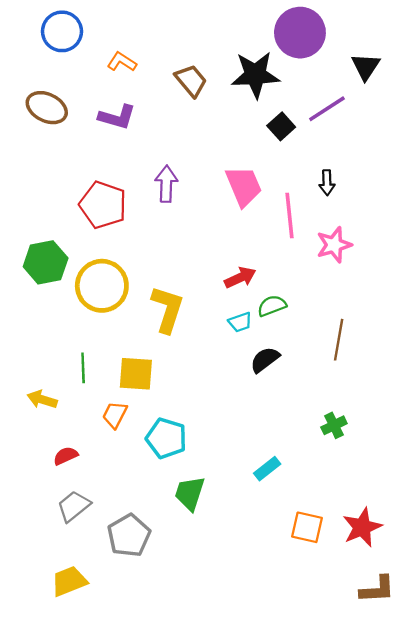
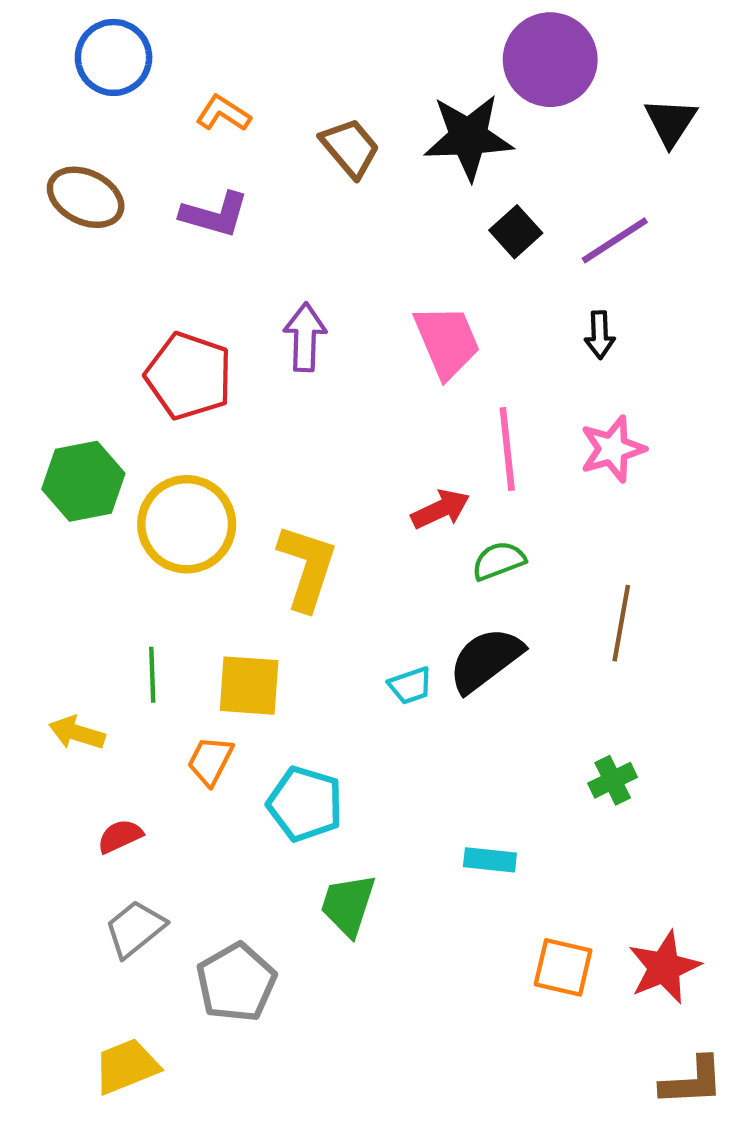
purple line: (327, 109) -> (615, 240), moved
pink line: (289, 215) -> (507, 449), moved
cyan trapezoid: (240, 322) -> (410, 686), moved
black semicircle: (265, 360) -> (486, 660), size x1.4
cyan rectangle: (267, 469) -> (490, 860), turned 44

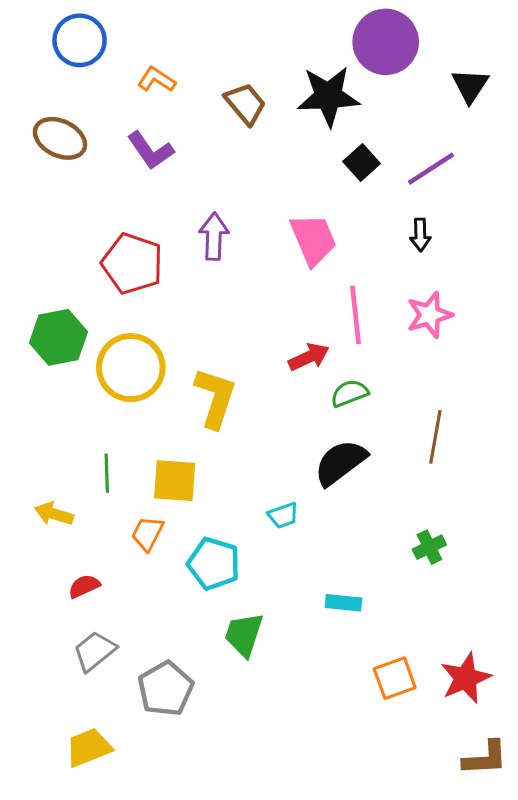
purple L-shape: (215, 214) -> (150, 150), turned 39
cyan trapezoid: (410, 686) -> (283, 515), moved
orange square: (563, 967) -> (395, 678), turned -33

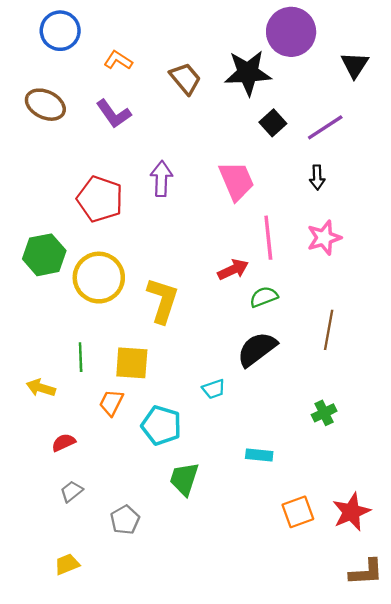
gray trapezoid: (95, 651) -> (72, 491), size x0.7
gray pentagon: (166, 689) -> (125, 520), size x0.7
yellow trapezoid: (89, 748) -> (67, 564), size x0.7

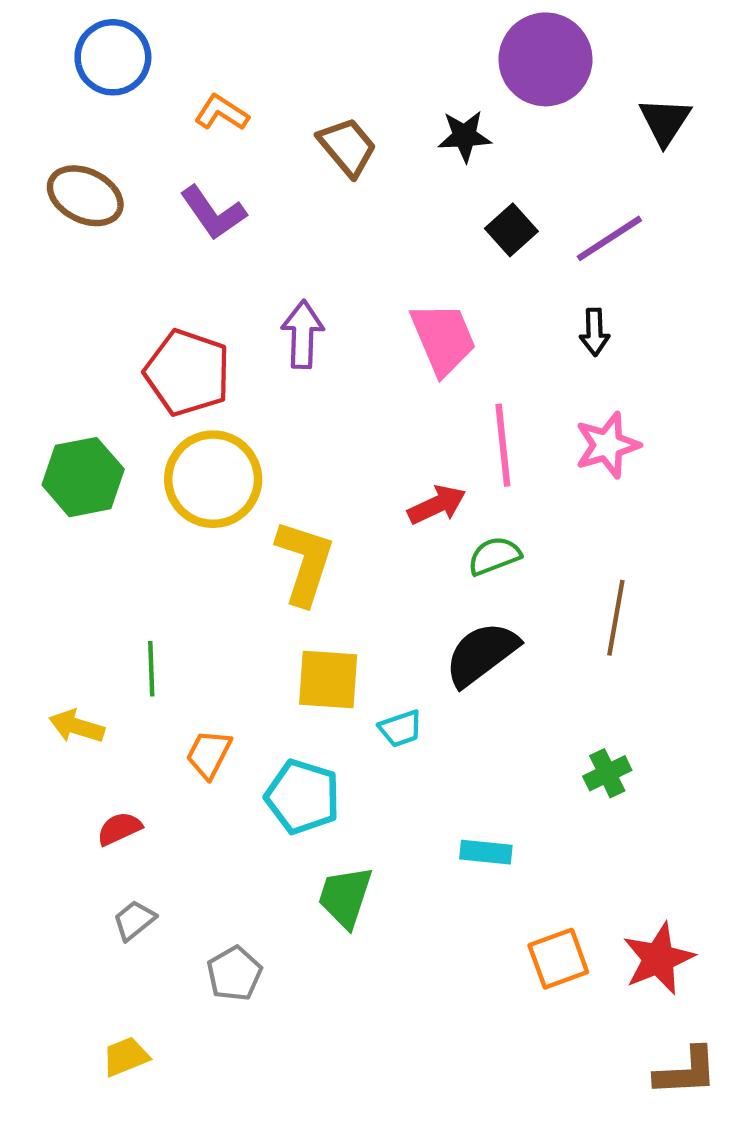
black star: (248, 73) -> (465, 136), size x0.6
yellow circle: (99, 278) -> (213, 479), moved
yellow square: (132, 363) -> (328, 680), moved

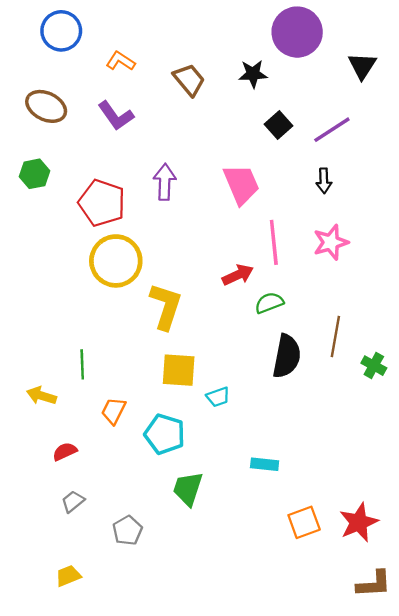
green hexagon: (83, 477) -> (35, 174), moved, size x0.7
black semicircle: (482, 654) -> (287, 356), moved, turned 138
green cross: (607, 773) -> (374, 366), moved, turned -35

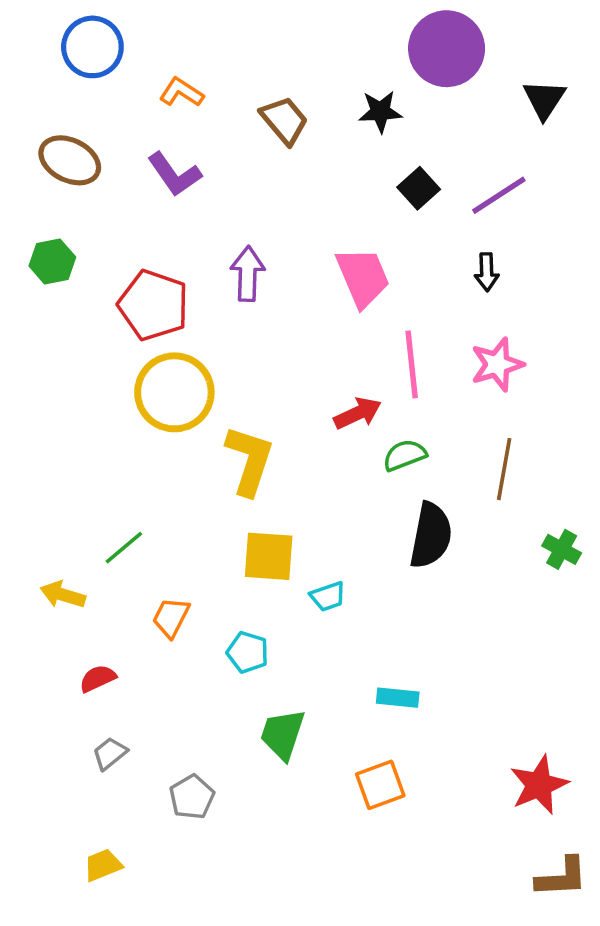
brown line: (335, 336) -> (504, 469), moved
green line: (82, 364) -> (124, 548), turned 52
cyan pentagon: (165, 434) -> (248, 652), size x0.7
orange square: (304, 522) -> (380, 785), moved

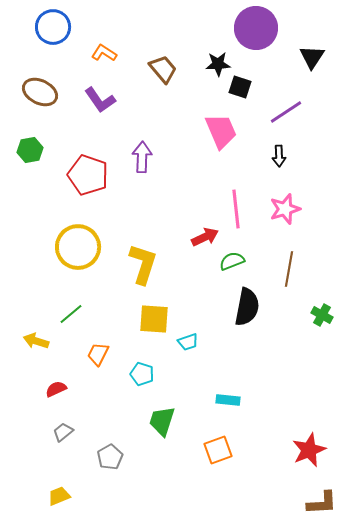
black square: (419, 188) -> (240, 87), moved, turned -30
pink trapezoid: (363, 277) -> (221, 131), moved
yellow circle: (174, 392) -> (78, 247), moved

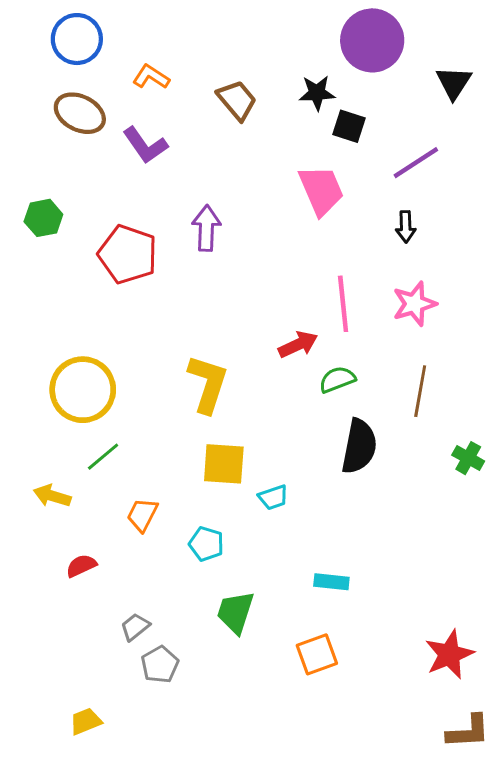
brown ellipse: (40, 92) -> (80, 113), moved
yellow circle: (78, 247) -> (83, 390), moved
gray trapezoid: (63, 432) -> (135, 627), moved

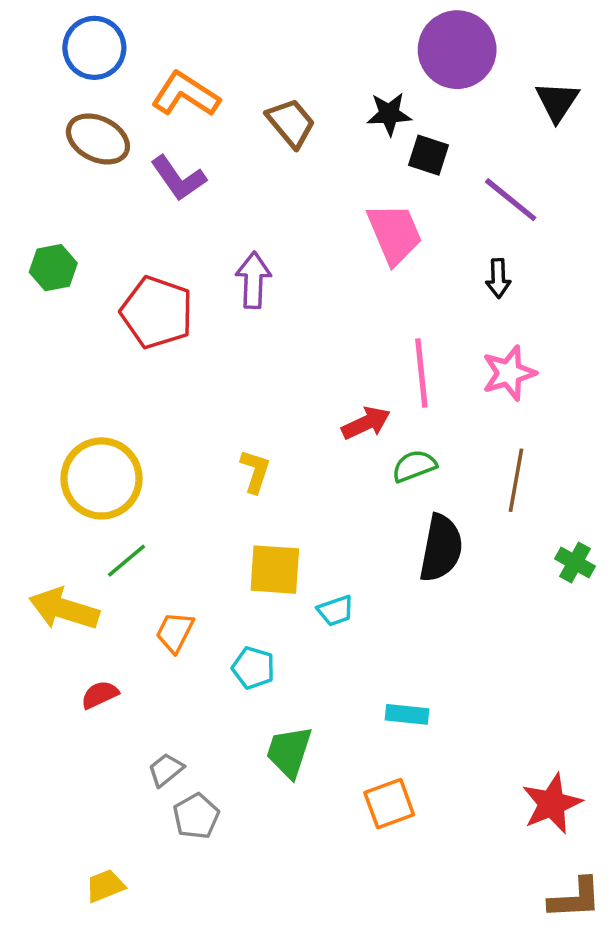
orange L-shape: (151, 77) -> (185, 94), size x1.5
purple line: (416, 163) -> (511, 200), turned 72
yellow L-shape: (208, 384) -> (255, 471), size x0.6
yellow arrow: (52, 496) -> (64, 609), size x1.5

